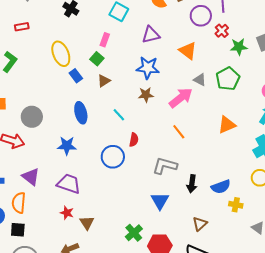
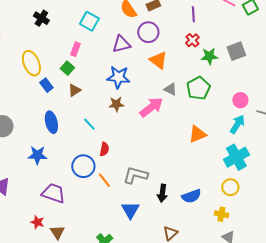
purple circle: (201, 16) -> (148, 32), moved
orange line: (179, 132) -> (104, 180), moved
purple trapezoid: (69, 184) -> (53, 193), moved
yellow cross: (236, 205) -> (221, 214), moved

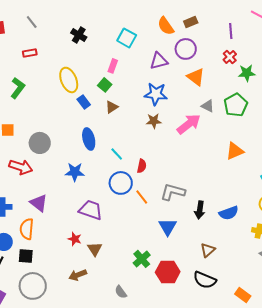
cyan line: (89, 124) -> (117, 154), moved

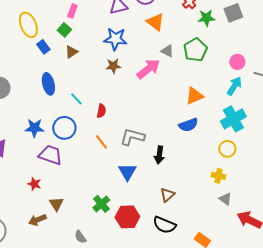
blue star: (75, 172) -> (34, 128), moved
blue circle: (121, 183) -> (64, 128), moved
blue semicircle: (229, 213) -> (188, 125), moved
brown triangle: (95, 249) -> (56, 204), moved

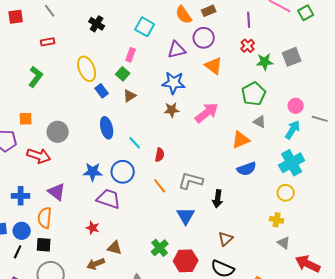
gray triangle: (167, 51) -> (260, 122), moved
orange triangle: (194, 96) -> (241, 140), moved
brown triangle: (56, 204) -> (115, 248), turned -42

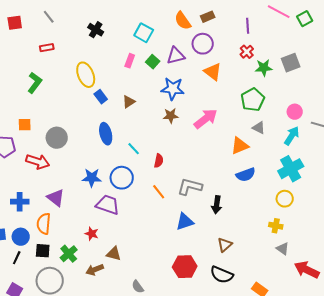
green square: (123, 74) -> (153, 62), moved
blue triangle: (186, 216) -> (185, 222), turned 42
green cross: (160, 248) -> (69, 254), moved

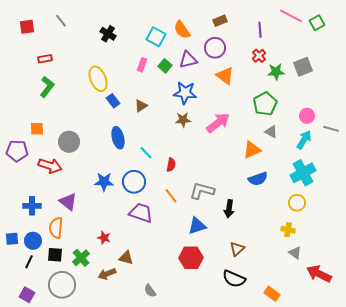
orange semicircle: (183, 21) -> (182, 30), moved
red rectangle: (47, 48) -> (45, 59), moved
purple trapezoid: (108, 205) -> (141, 213), moved
red hexagon: (185, 267) -> (191, 258), moved

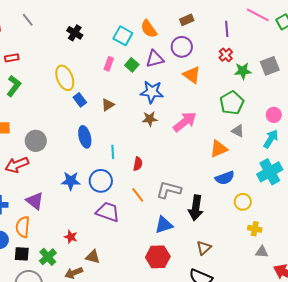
cyan line: (146, 153) -> (113, 152), turned 40
red arrow: (50, 166) -> (17, 165), turned 140
yellow circle: (297, 203) -> (243, 202), moved
black arrow: (229, 209) -> (196, 208), size x1.4
gray triangle: (295, 253) -> (262, 252), turned -32

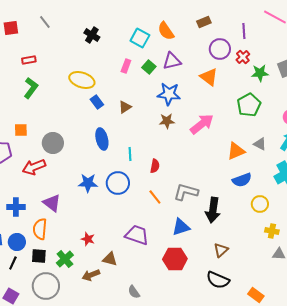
purple circle: (182, 47) -> (220, 49), moved
yellow ellipse: (65, 78) -> (82, 80), turned -50
gray triangle: (238, 131) -> (260, 144), moved
purple trapezoid: (108, 212) -> (137, 235), moved

